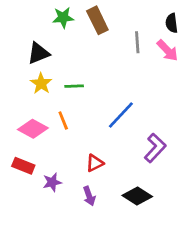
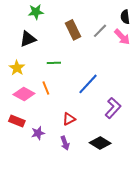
green star: (63, 18) -> (36, 12), moved
brown rectangle: (97, 20) -> (73, 30), moved
gray line: (137, 42) -> (100, 31), turned 49
yellow star: (41, 83) -> (17, 68), moved

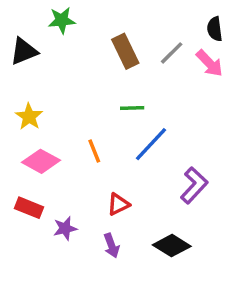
black triangle: (28, 39) -> (24, 51), moved
green line: (54, 63) -> (132, 108), moved
orange line: (46, 88) -> (94, 151), moved

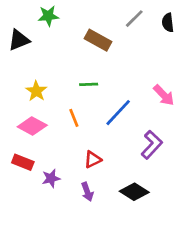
brown rectangle: (125, 51) -> (98, 40), turned -35
gray line: (172, 53) -> (134, 19), moved
pink arrow: (210, 63) -> (164, 95), moved
green line: (132, 108) -> (89, 84), moved
yellow star: (29, 117) -> (36, 91), moved

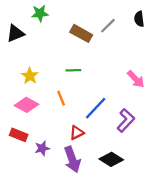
gray line: (134, 19) -> (108, 26), moved
blue line: (118, 113) -> (96, 108), moved
purple arrow: (87, 192) -> (72, 159), size x1.6

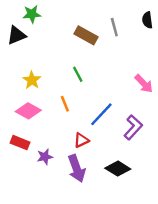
green star: (40, 13) -> (32, 14), moved
gray line: (108, 26) -> (114, 27), turned -60
green line: (73, 70) -> (78, 74), turned 64

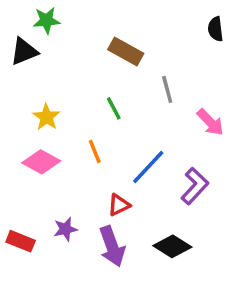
gray line: (114, 27) -> (167, 89), moved
red rectangle: (20, 143) -> (21, 241), moved

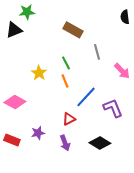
yellow star: (46, 117) -> (39, 73), moved
orange line: (95, 152) -> (65, 81), moved
pink diamond: (41, 162) -> (15, 102), moved
purple L-shape: (195, 186) -> (113, 108), turned -65
purple arrow: (112, 246) -> (65, 143), size x0.7

